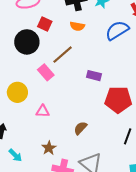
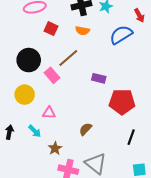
black circle: (27, 42) -> (29, 60), moved
cyan arrow: (15, 155) -> (35, 131), moved

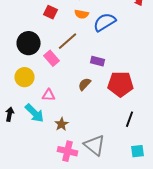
blue semicircle: (121, 35) -> (105, 22), moved
brown semicircle: (85, 129) -> (85, 84), moved
cyan arrow: (35, 131) -> (35, 113), size x1.5
brown star: (55, 148) -> (62, 124), moved

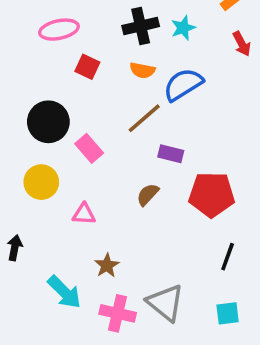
brown line: (68, 41) -> (144, 118), moved
cyan arrow: (35, 113) -> (64, 292), moved
cyan square: (138, 151) -> (228, 313), moved

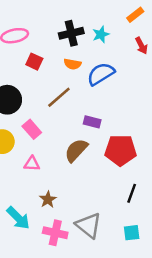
brown line: (144, 118) -> (59, 97), moved
pink rectangle: (89, 148) -> (32, 129), moved
brown semicircle: (148, 195) -> (76, 150), size x1.5

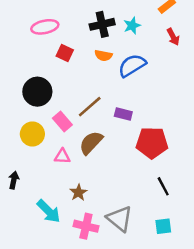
brown line: (59, 97) -> (90, 107), moved
brown semicircle: (76, 150) -> (91, 143), moved
black line: (132, 193) -> (163, 186), turned -48

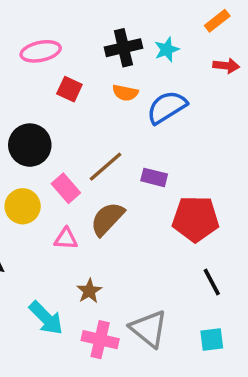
red arrow: (173, 37) -> (226, 66), turned -56

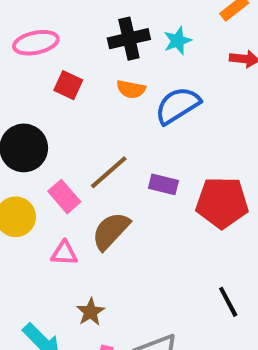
red pentagon: (196, 219) -> (222, 203), moved

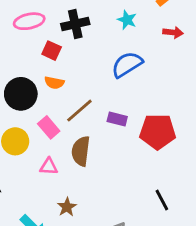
black cross: (129, 39) -> (75, 24), moved
cyan star: (178, 41) -> (127, 20), turned -30
orange semicircle: (131, 89) -> (54, 83), moved
brown semicircle: (111, 231) -> (81, 151), turned -36

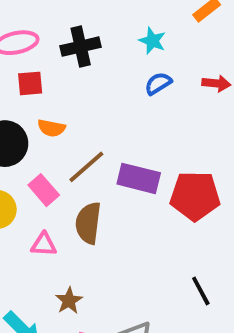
red arrow: (173, 32) -> (216, 83), moved
red square: (52, 51) -> (30, 83), moved, turned -30
blue semicircle: (127, 65) -> (158, 83), moved, size x0.6
purple rectangle: (117, 119) -> (139, 178), size x1.5

